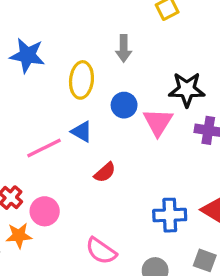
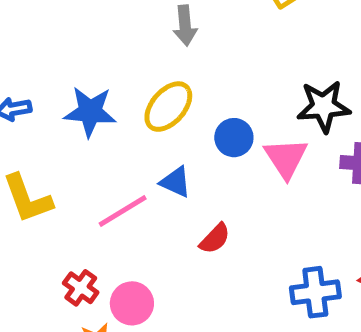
gray arrow: (124, 48) -> (185, 26), moved
blue star: (27, 55) -> (90, 112), moved
yellow ellipse: (81, 80) -> (168, 107), turned 40

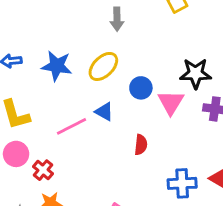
red semicircle: (215, 239) -> (141, 145), moved, turned -42
pink circle: (132, 303) -> (16, 154), moved

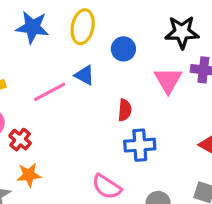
yellow ellipse: (103, 66) -> (83, 27), turned -32
pink triangle: (171, 102) -> (168, 80), moved
blue cross: (182, 183) -> (140, 145), moved

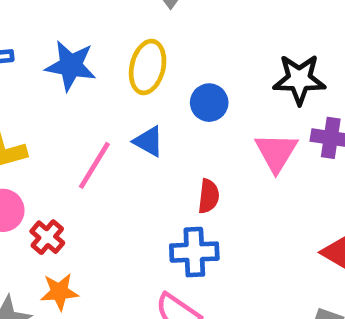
pink line: (50, 92) -> (94, 165), turned -32
blue cross: (140, 145) -> (194, 252), moved

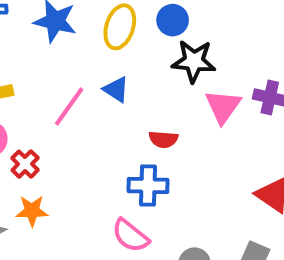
black star: (299, 79) -> (194, 61), moved
blue circle: (209, 103) -> (173, 20), moved
red semicircle: (209, 196) -> (163, 139), turned 84

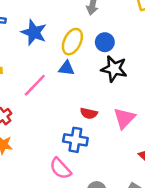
blue triangle: (116, 89) -> (67, 68), moved, turned -35
pink triangle: (223, 106) -> (124, 118), moved

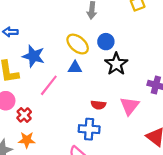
blue star: (34, 32) -> (34, 56), moved
yellow ellipse: (72, 42) -> (78, 44), turned -70
black star: (114, 69) -> (116, 64), turned 30

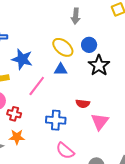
pink triangle: (130, 106) -> (100, 122), moved
red cross: (24, 115) -> (14, 114), turned -32
blue cross: (89, 129) -> (56, 120), moved

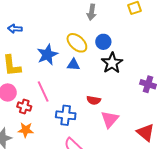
blue star: (22, 59) -> (47, 55), moved, turned 30
pink line: (37, 86) -> (43, 91), moved, turned -65

